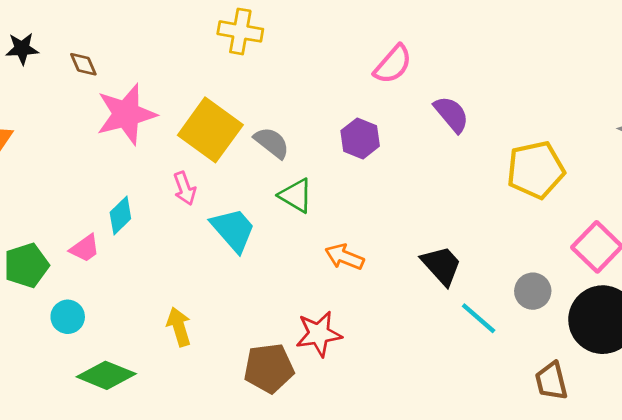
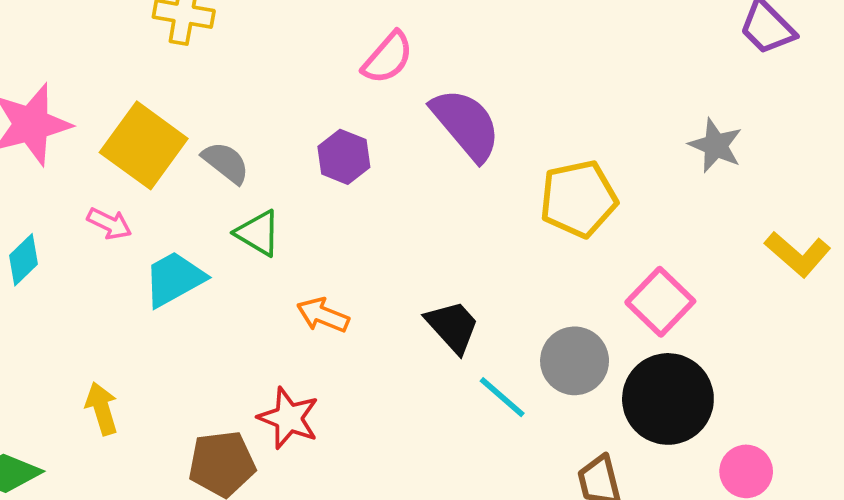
purple semicircle: (451, 114) -> (466, 124), size x1.5
pink arrow: (185, 188) -> (109, 224), turned -44
cyan trapezoid: (233, 230) -> (174, 279), turned -78
gray circle: (533, 291) -> (575, 361), size x1.4
red star: (319, 334) -> (289, 418), turned 30

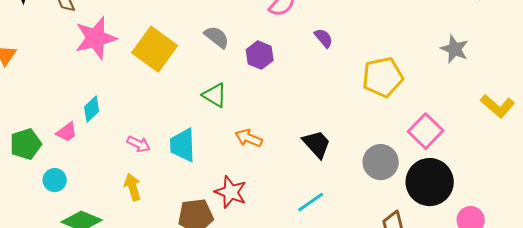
purple semicircle: (466, 124) -> (324, 38), size x0.5
gray semicircle: (226, 163) -> (217, 37), moved
pink arrow: (109, 224) -> (139, 144), moved
cyan trapezoid: (174, 279) -> (183, 145), moved, turned -63
cyan line: (502, 397) -> (311, 202), moved, turned -76

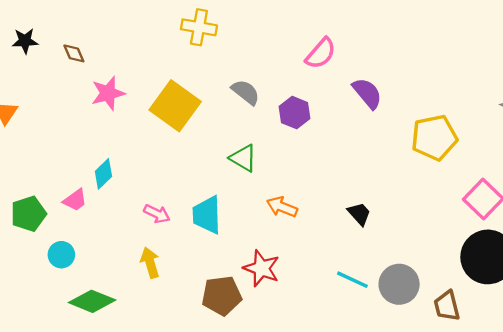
pink star: (96, 38) -> (108, 93), size x0.7
purple semicircle: (324, 38) -> (367, 93), size x1.4
black trapezoid: (317, 144) -> (359, 214), size x0.7
gray circle: (381, 162) -> (399, 284), moved
cyan line: (311, 202) -> (352, 280), turned 60

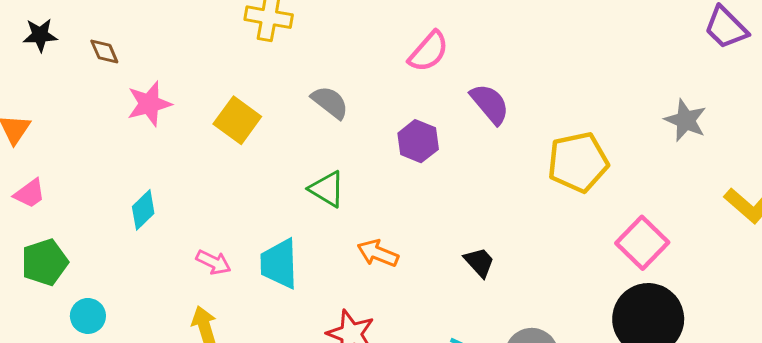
yellow square: (175, 106) -> (237, 120), size x0.7
purple hexagon: (294, 113) -> (418, 141), moved
pink trapezoid: (75, 200) -> (30, 193), moved

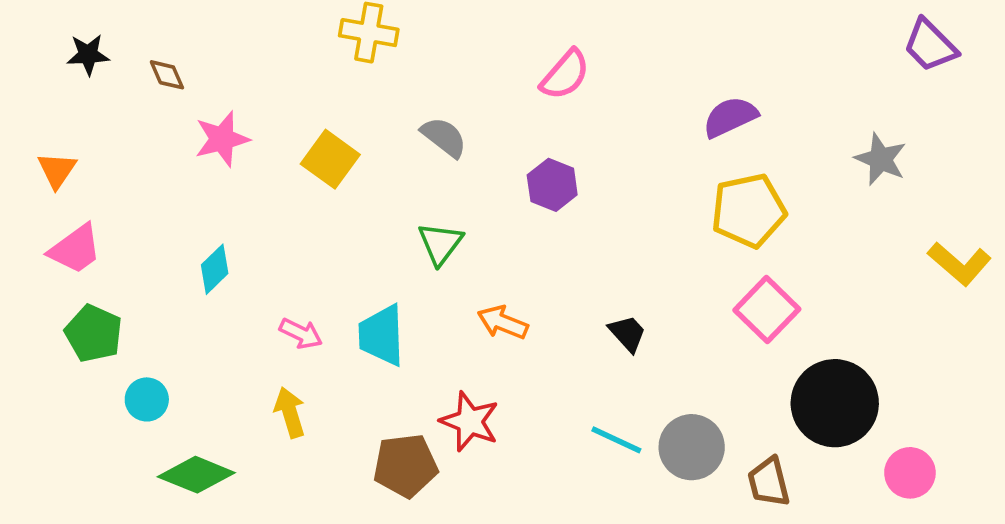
purple semicircle: (490, 104) -> (730, 117), moved, turned -75
green triangle: (327, 189) -> (440, 244), turned 36
pink trapezoid: (30, 193) -> (75, 249), size x1.4
pink square: (642, 243) -> (767, 310), moved
green pentagon: (45, 262) -> (94, 333), turned -30

